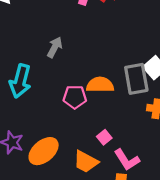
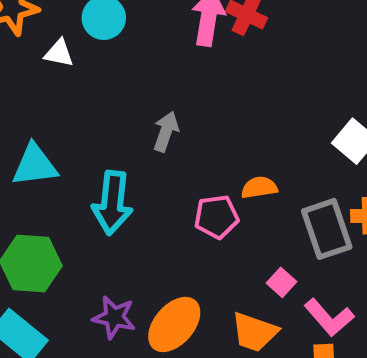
gray rectangle: (136, 79) -> (327, 229), moved
orange semicircle: (100, 85) -> (259, 188), size x0.7

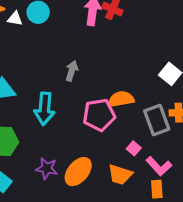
white triangle: (59, 53) -> (15, 19), moved
orange semicircle: (259, 188) -> (121, 99), size x1.4
pink pentagon: (216, 217) -> (99, 115), size x1.4

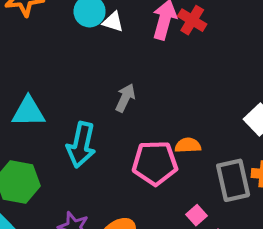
white triangle: (15, 19) -> (113, 22), moved
orange semicircle: (121, 99) -> (188, 145), size x0.7

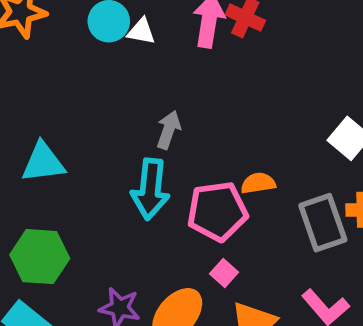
cyan arrow: (81, 145) -> (150, 189), moved
pink square: (196, 215) -> (224, 273), moved

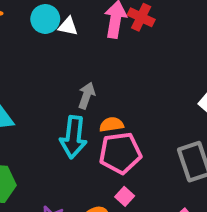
orange semicircle: (258, 183) -> (111, 124), moved

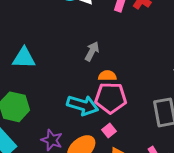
cyan arrow: (73, 137) -> (83, 105), moved, turned -88

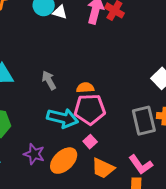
gray arrow: (92, 51) -> (49, 80), moved, turned -54

